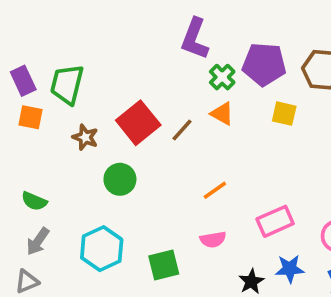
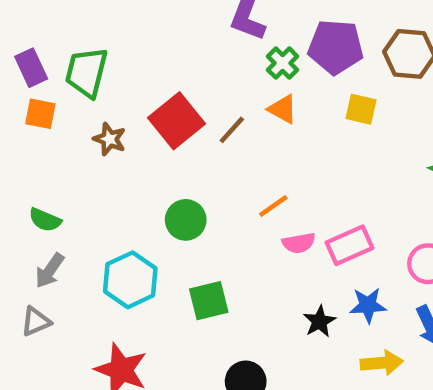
green circle: (120, 179) -> (186, 220), moved
pink semicircle: (213, 240) -> (299, 243), moved

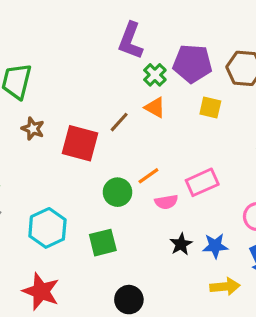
red square: (176, 121) -> (80, 143), moved, turned -36
green circle: (186, 220) -> (117, 192), moved
pink rectangle: (349, 245) -> (202, 182), moved
black star: (319, 321) -> (181, 244), moved

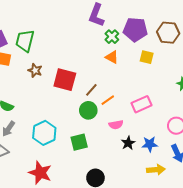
brown line: (119, 122) -> (91, 90), moved
pink semicircle: (166, 202) -> (116, 125), moved

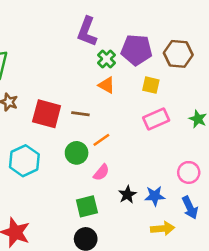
brown line: (91, 90) -> (80, 114), moved, turned 56
pink rectangle: (141, 104) -> (156, 119), moved
pink semicircle: (116, 125) -> (101, 172), moved, turned -40
cyan hexagon: (44, 133) -> (24, 161), moved
green square: (79, 142) -> (87, 206), moved

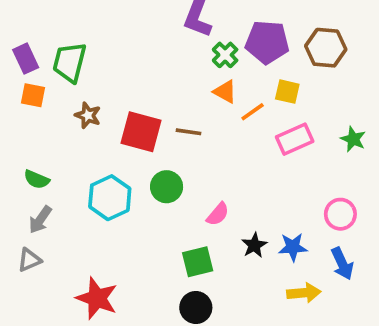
orange line: (101, 140) -> (253, 112), moved
green circle: (77, 153) -> (167, 187), moved

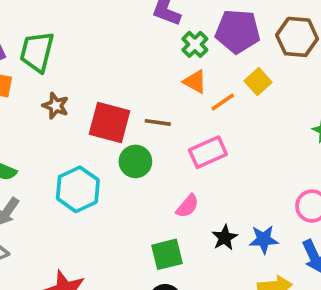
yellow square: (287, 92) -> (258, 82), turned 35
pink rectangle: (295, 139) -> (208, 152), moved
green circle: (167, 187) -> (135, 161), moved

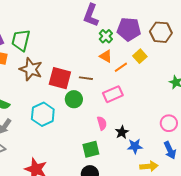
brown star: (56, 106) -> (31, 69), size x1.6
pink semicircle: (187, 206) -> (102, 123), turned -56
black star: (225, 238) -> (122, 132), moved
blue star: (264, 239) -> (135, 146), moved

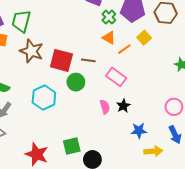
pink rectangle: (113, 94) -> (116, 77), turned 60
black star: (122, 132) -> (123, 106), moved
green square: (91, 149) -> (72, 146), moved

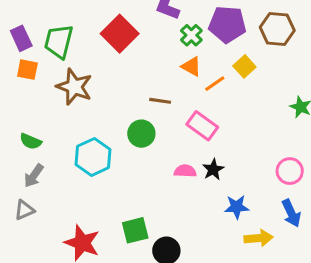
red square: (61, 60) -> (120, 34), moved, turned 30
pink semicircle: (105, 107) -> (185, 171), turned -72

